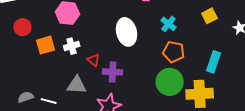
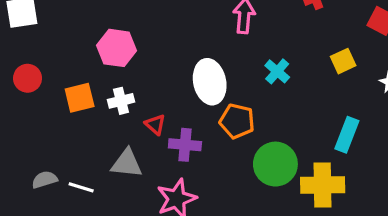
red circle: (23, 27) -> (28, 78), moved
orange pentagon: (174, 52) -> (237, 121), moved

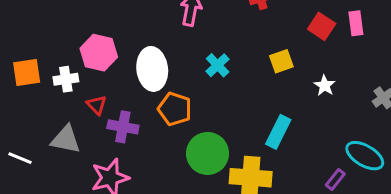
pink hexagon: (117, 48) -> (99, 53), moved

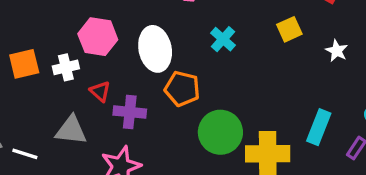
cyan rectangle: (278, 132) -> (319, 127), moved

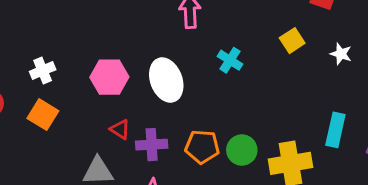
orange square: (24, 64) -> (43, 115), turned -36
white cross: (66, 67) -> (43, 71), moved
orange pentagon: (182, 89) -> (202, 147), moved
green circle: (220, 132) -> (242, 150), size x0.7

